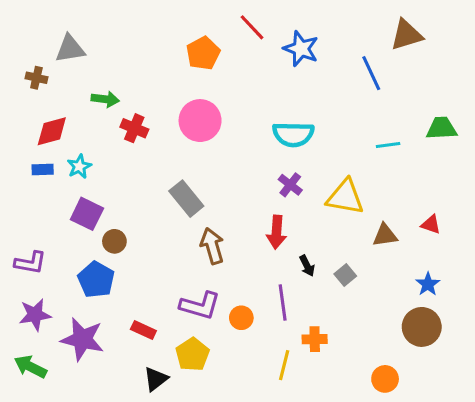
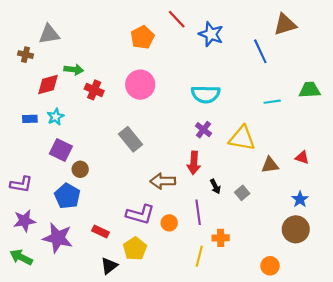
red diamond: (52, 131) -> (48, 85), moved
brown arrow: (212, 246) -> (163, 181), moved, turned -75

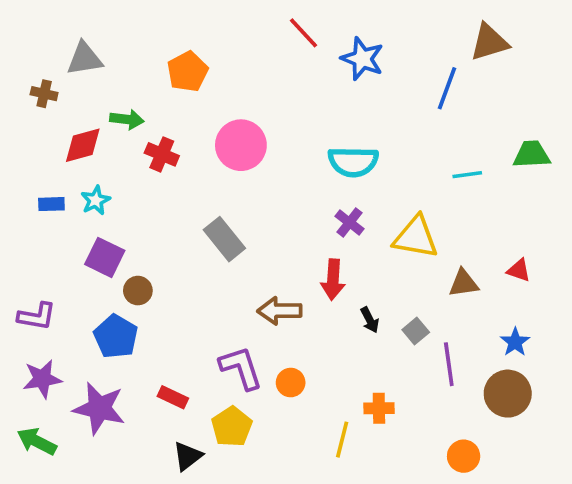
orange pentagon: (142, 37) -> (188, 72), moved
blue line: (260, 51) -> (447, 88), turned 45
purple line: (198, 212) -> (449, 364), moved
purple L-shape: (140, 214) -> (241, 368), turned -124

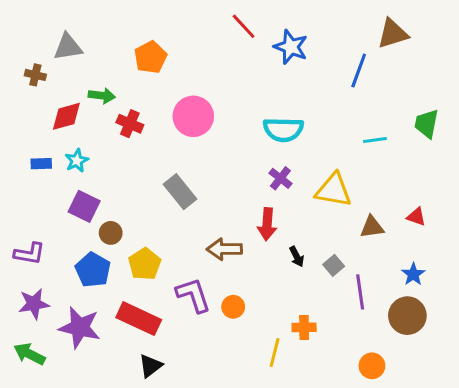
green trapezoid: (532, 154) -> (427, 124), turned -76
red rectangle: (173, 397) -> (139, 319), size x1.8
yellow pentagon: (232, 427) -> (145, 264), moved

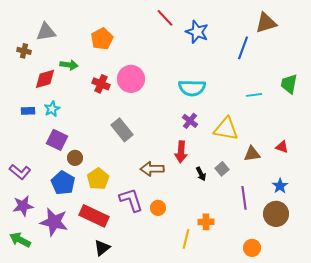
red cross: (130, 124) -> (101, 84), moved
purple L-shape: (29, 254) -> (20, 172), turned 30
gray square: (334, 265) -> (222, 169), moved

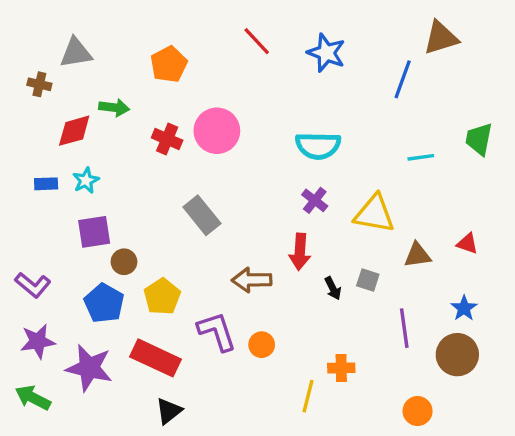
red line: (165, 18) -> (257, 41), moved
purple square: (57, 140) -> (94, 232), turned -35
gray square: (222, 169) -> (368, 280), turned -32

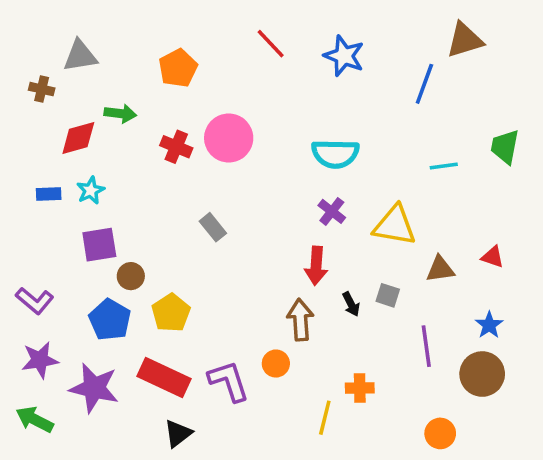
gray rectangle: (202, 215) -> (213, 227), size x0.7
brown arrow: (252, 280) -> (300, 320), moved, turned 87
purple L-shape: (217, 331) -> (229, 381), moved

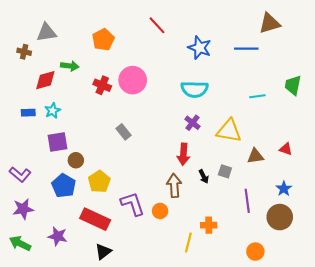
blue star: (344, 56) -> (200, 48), moved
blue line: (424, 84) -> (246, 49), turned 70
purple L-shape: (229, 381) -> (133, 204), moved
purple star: (94, 388) -> (58, 236), moved, size x0.7

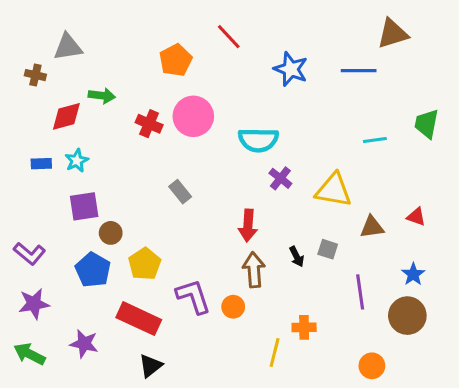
orange pentagon: (103, 40) -> (176, 60), moved
cyan semicircle: (195, 89) -> (258, 140), moved
red arrow: (183, 154) -> (248, 226), moved

